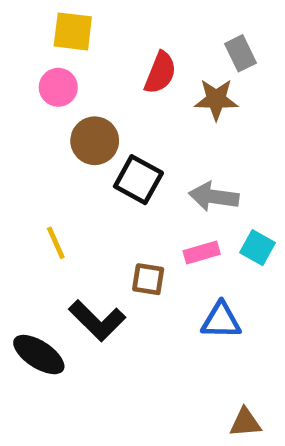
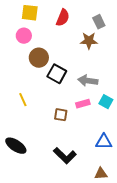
red semicircle: (160, 73) -> (63, 18), moved
black L-shape: (97, 321) -> (65, 156), moved
blue triangle: (221, 321) -> (104, 142), moved

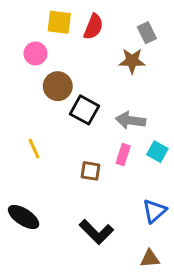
yellow square: (30, 13) -> (59, 22), moved
pink rectangle: (83, 104) -> (123, 155), turned -56
blue triangle: (104, 142) -> (154, 211), turned -42

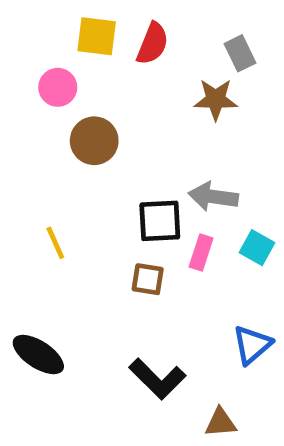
black square: (85, 110) -> (160, 221), moved, turned -32
brown triangle: (150, 259) -> (221, 423), moved

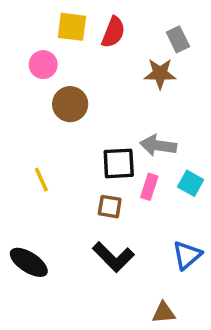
black L-shape: (157, 379) -> (113, 257), moved

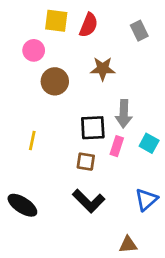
brown star: (160, 74) -> (103, 69), moved
gray arrow: (158, 145) -> (124, 114), turned -96
yellow line: (41, 180) -> (32, 140), turned 36

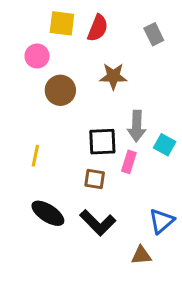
cyan square: (149, 143) -> (165, 145), moved
black ellipse: (22, 205) -> (48, 213), moved
brown triangle: (128, 245) -> (141, 255), moved

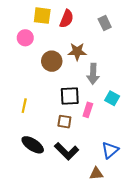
brown circle: (60, 90) -> (52, 61), moved
gray arrow: (137, 126) -> (93, 74), moved

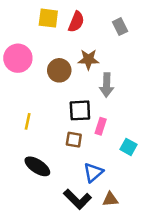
pink circle: (25, 38) -> (18, 58), moved, size x1.5
cyan square: (112, 98) -> (129, 147), moved
blue triangle: (110, 150) -> (93, 172), moved
black L-shape: (67, 151) -> (77, 199), moved

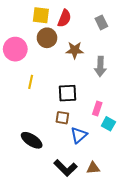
brown circle: (59, 70) -> (47, 38), moved
gray arrow: (107, 85) -> (100, 66), moved
yellow line: (28, 121) -> (31, 82), moved
pink rectangle: (101, 126) -> (97, 108), moved
blue triangle: (93, 172) -> (79, 135), moved

